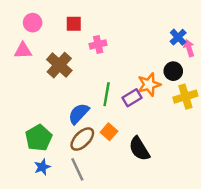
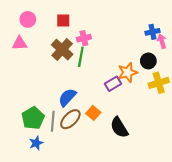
blue cross: (178, 37) -> (152, 32), turned 32
brown cross: (59, 65) -> (62, 50), moved
green line: (107, 94) -> (81, 57), moved
gray line: (77, 169) -> (53, 121), moved, turned 30

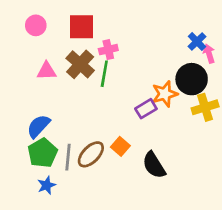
red square: (63, 20) -> (81, 27), size x1.5
blue cross: (152, 32) -> (197, 41), turned -32
pink triangle: (20, 43) -> (47, 71), moved
black circle: (148, 61) -> (192, 79), size x1.5
blue semicircle: (67, 97) -> (38, 126), moved

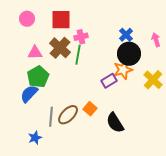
blue cross: (197, 41) -> (126, 35), moved
black circle: (192, 79) -> (129, 54), moved
yellow cross: (205, 107) -> (153, 80), turned -30
green pentagon: (42, 153) -> (38, 77), moved

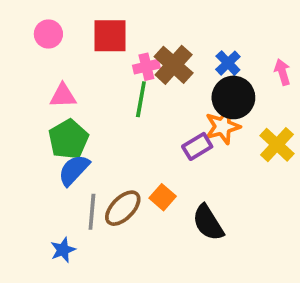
brown cross: (60, 48) -> (174, 65), moved
blue semicircle: (29, 94) -> (74, 170), moved

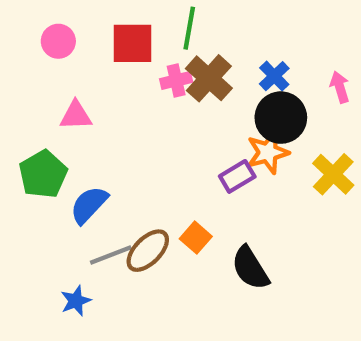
green line: (141, 99) -> (189, 28), moved
green pentagon: (68, 139) -> (43, 174), moved
gray line: (92, 212) -> (111, 255), turned 64

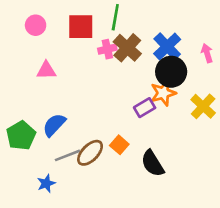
blue cross: (274, 76) -> (167, 46), size x1.5
green pentagon: (43, 174) -> (21, 136), moved

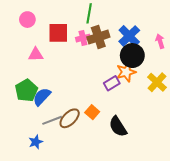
red square: (81, 27) -> (58, 33), moved
brown cross: (127, 48) -> (98, 37), turned 30
green pentagon: (21, 136) -> (26, 91), moved

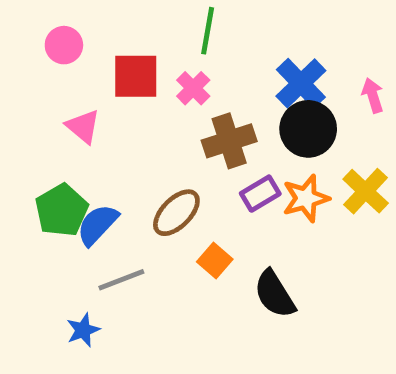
brown cross: (98, 37) -> (229, 141), moved
pink cross: (83, 38) -> (193, 88), turned -32
pink triangle: (36, 55) -> (83, 127), turned 42
orange star: (126, 72) -> (306, 198), moved
brown ellipse: (70, 118) -> (176, 213), moved

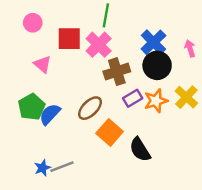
pink cross: (193, 88) -> (99, 45), size x1.5
orange square: (215, 261) -> (110, 132), size x1.5
gray line: (121, 280) -> (62, 167), moved

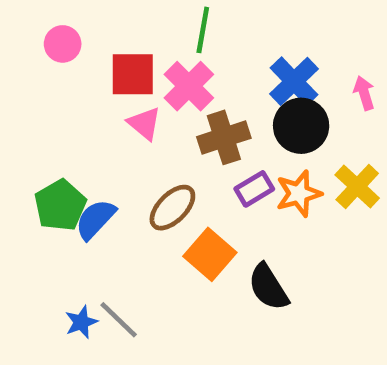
pink triangle: (42, 64) -> (144, 123), moved
gray line: (62, 167) -> (119, 320), turned 65

